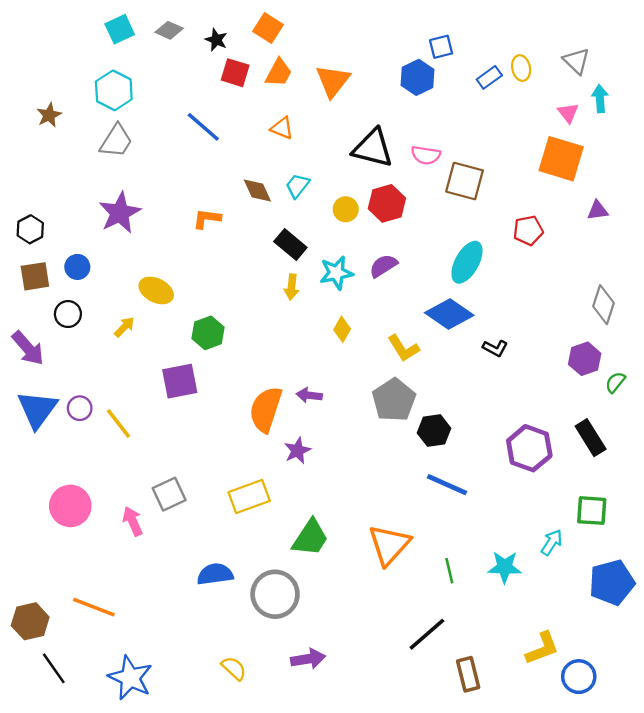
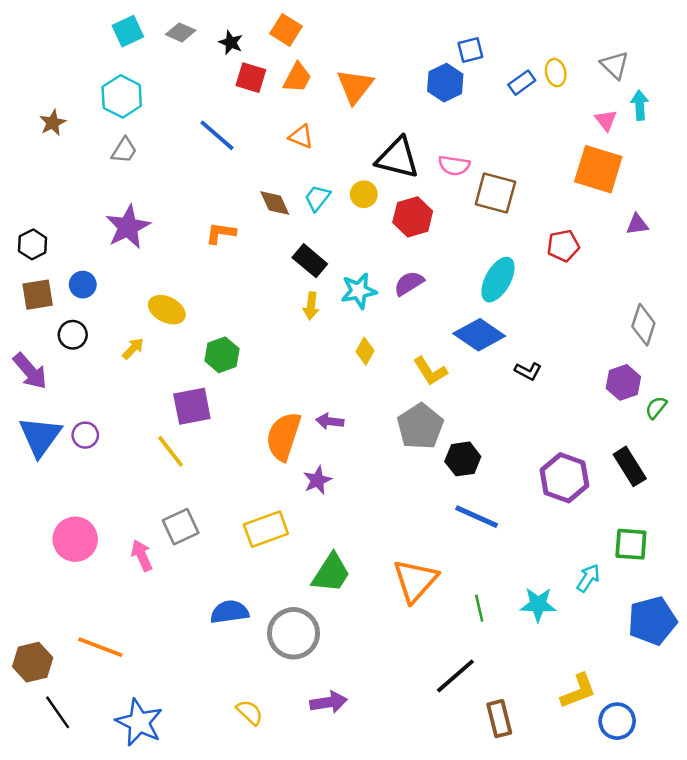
gray trapezoid: (116, 141) -> (124, 150), size x0.7
yellow circle: (346, 209) -> (364, 194), moved
yellow line: (119, 424) -> (171, 451), moved

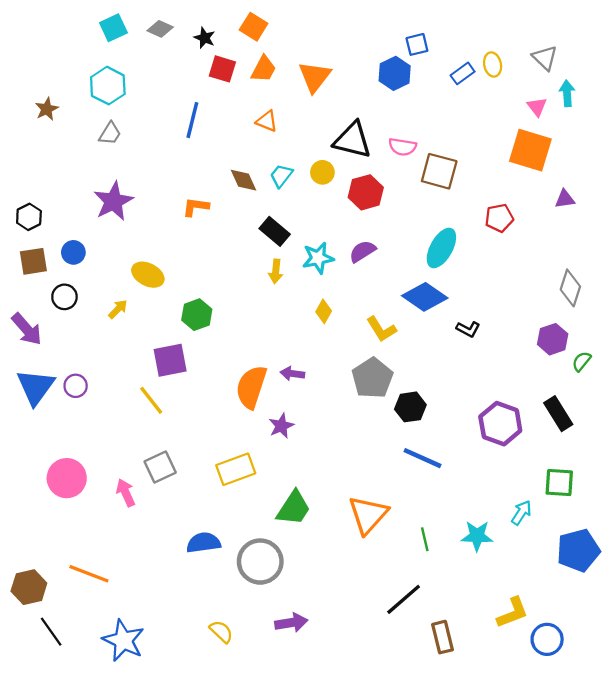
blue line: (217, 135) -> (192, 120), turned 63

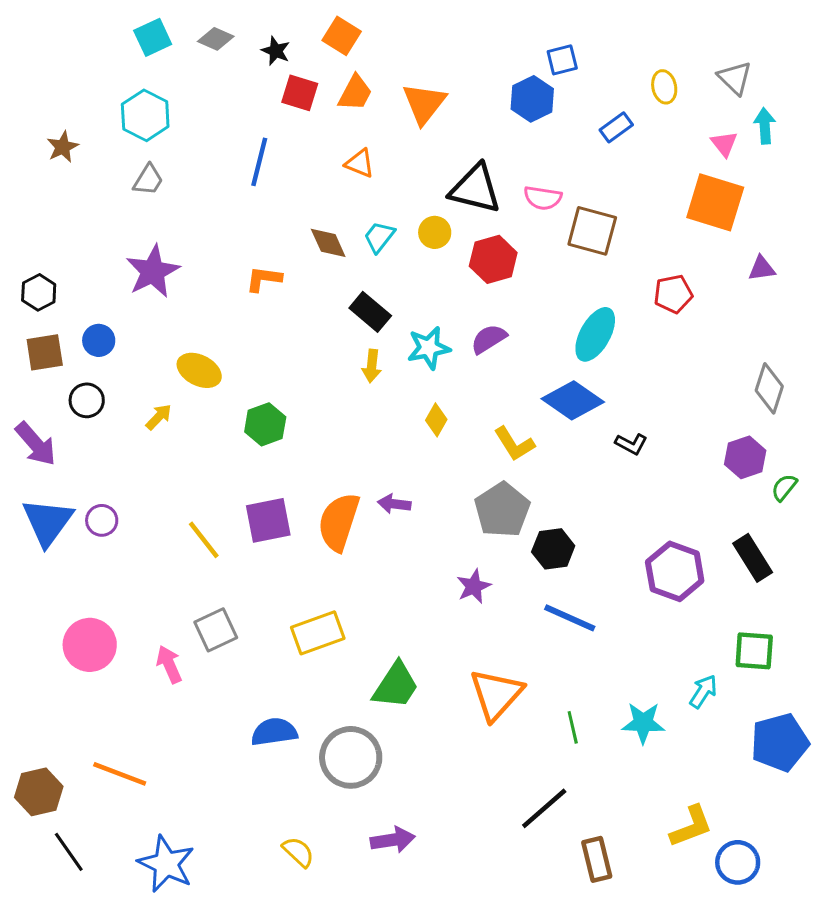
blue rectangle: (463, 73) -> (616, 127), moved
purple square: (170, 360) -> (268, 520), moved
purple star: (281, 426) -> (474, 586), moved

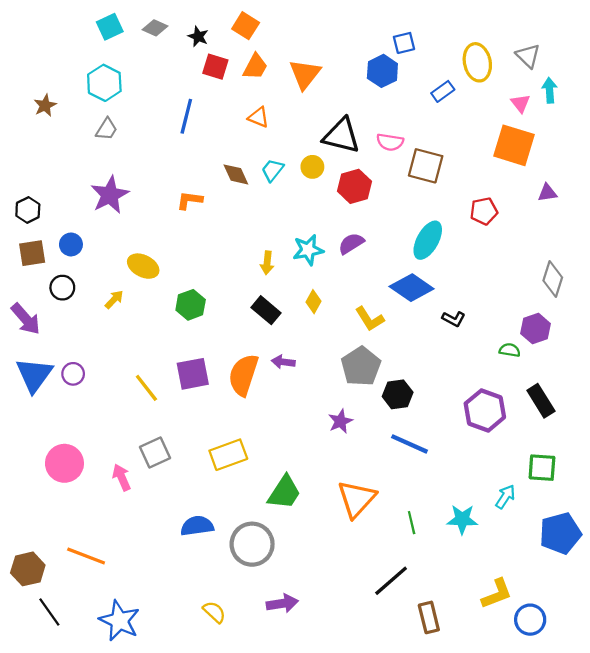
yellow ellipse: (664, 87) -> (477, 62), size x1.6
black rectangle: (370, 312) -> (266, 310), moved
green semicircle: (784, 487) -> (510, 350), moved, turned 60

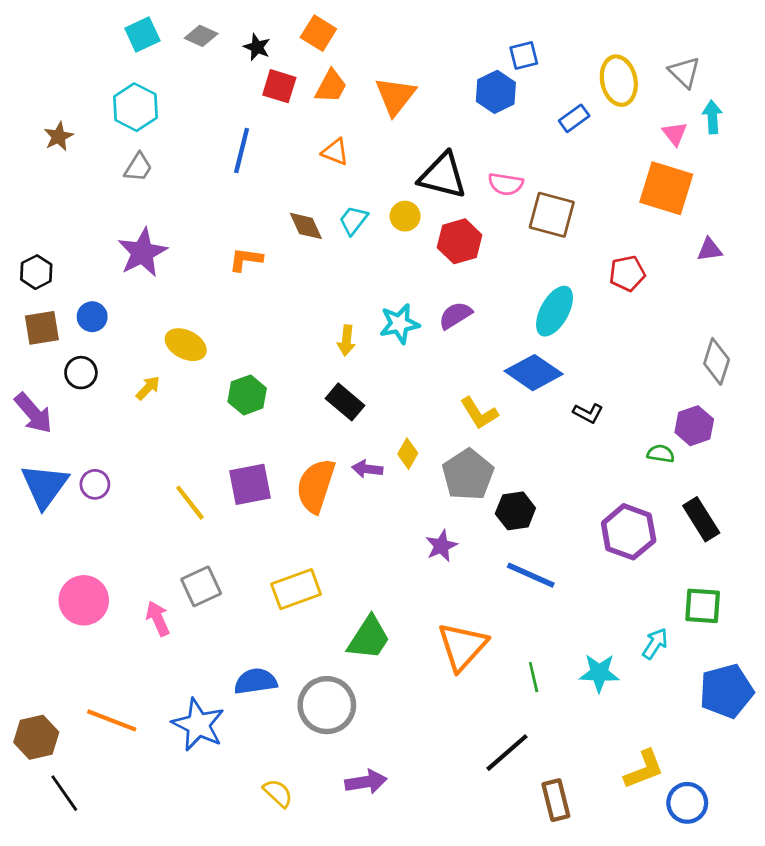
yellow diamond: (313, 302) -> (408, 454), moved
blue star: (119, 621) -> (198, 725), moved

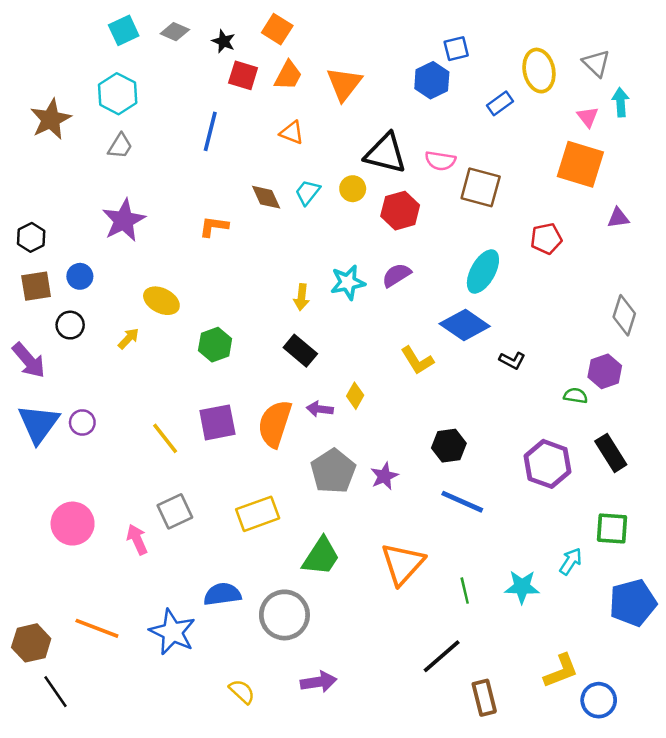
brown star: (59, 137) -> (51, 119), size x1.6
gray pentagon: (468, 475) -> (333, 471), moved

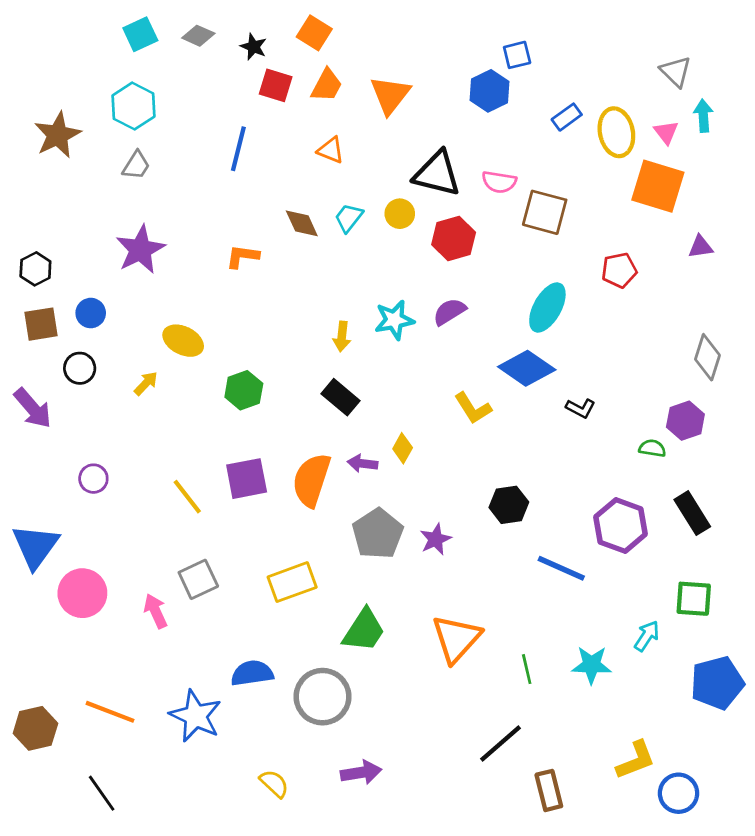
yellow ellipse: (539, 71) -> (616, 132), moved
blue triangle: (38, 424) -> (35, 546), moved
blue line: (462, 502) -> (561, 568), moved
black line: (56, 692) -> (102, 793), moved

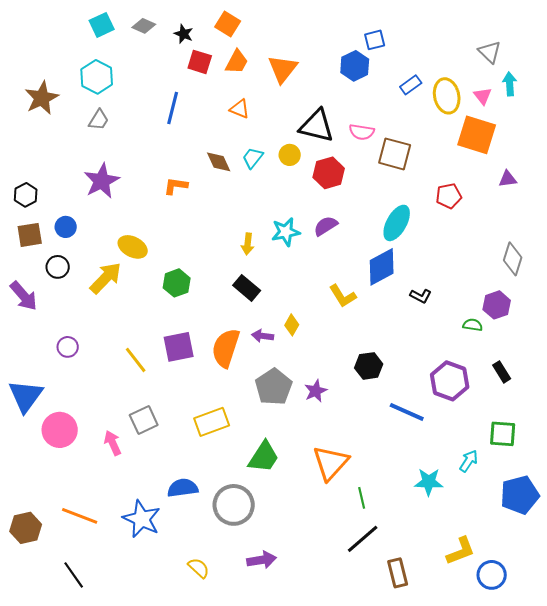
blue diamond: (527, 368) -> (382, 267), turned -63
yellow arrow: (146, 383) -> (106, 278), size x1.8
black rectangle: (692, 513) -> (502, 372), size x0.7
green line: (527, 669) -> (362, 498), moved

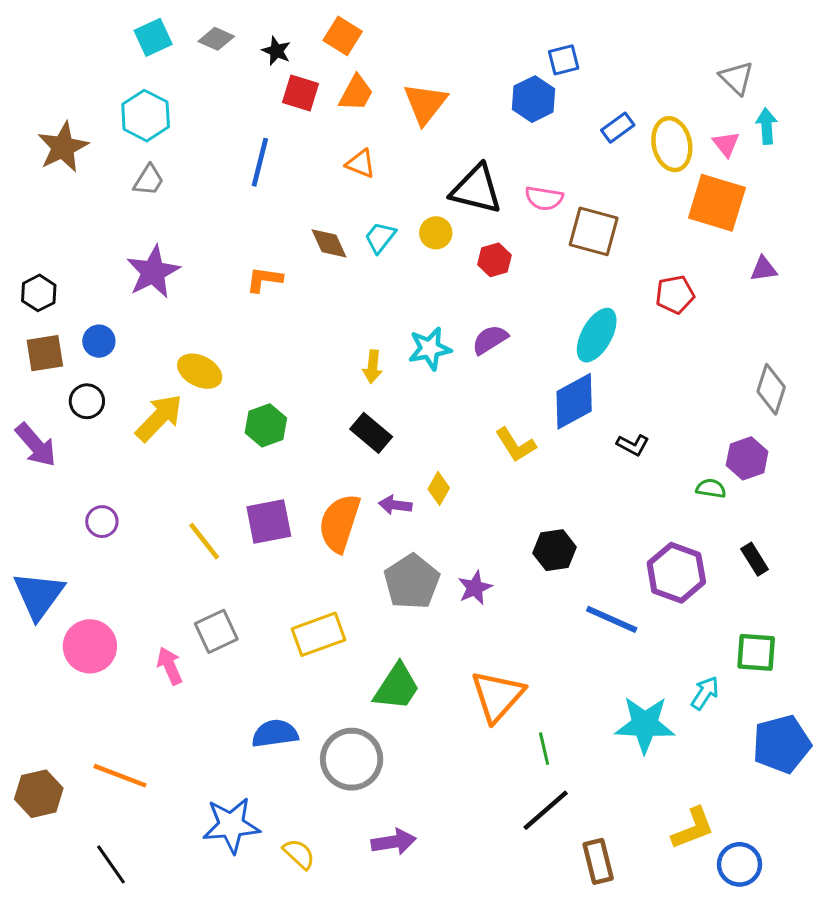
red hexagon: (329, 173) -> (494, 260), size x0.7
cyan star: (429, 482) -> (645, 725), size x1.4
blue star: (142, 519) -> (231, 825), moved, turned -30

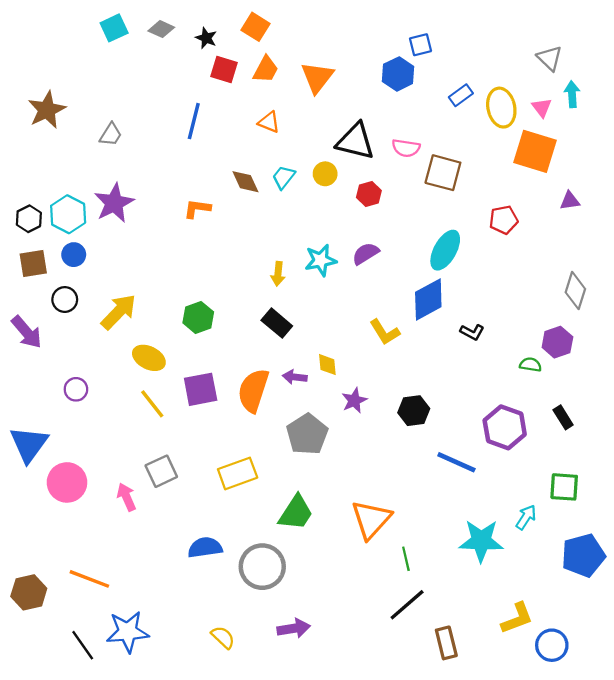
cyan hexagon: (146, 116) -> (68, 214), moved
yellow ellipse: (200, 371) -> (149, 358), moved
yellow diamond: (439, 488) -> (327, 365), turned -35
purple star: (475, 588) -> (354, 401), moved
blue star: (231, 825) -> (128, 632), moved

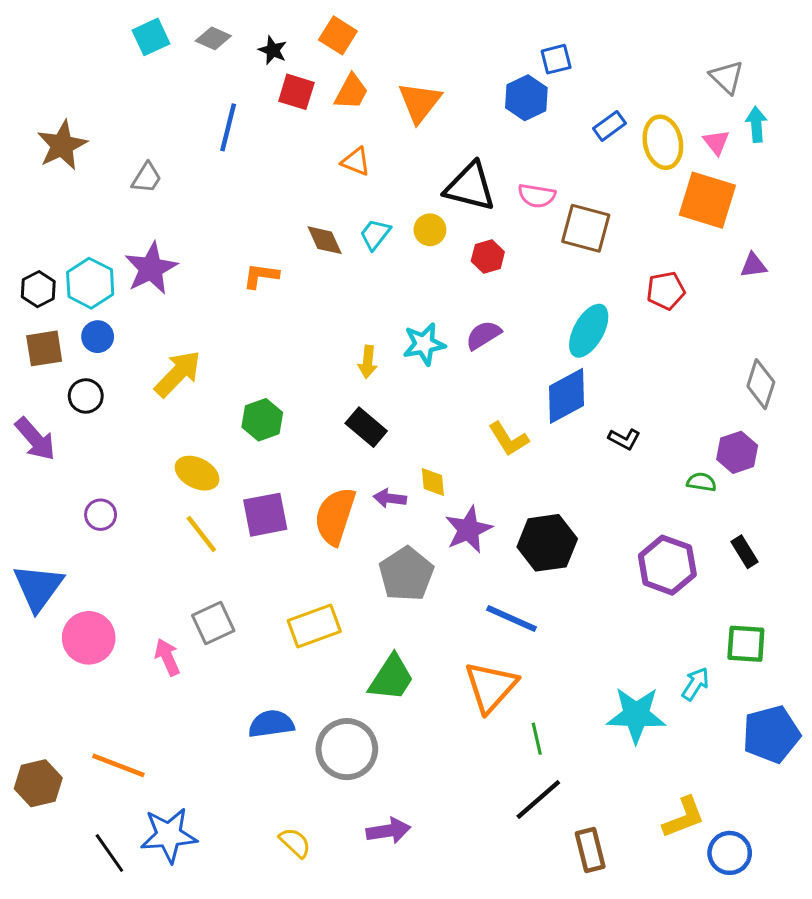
blue line: (194, 121) -> (228, 127), moved
yellow arrow: (119, 312) -> (178, 374), moved
purple star: (354, 401) -> (469, 530), size x1.4
black hexagon: (414, 411) -> (547, 543), size x1.4
blue line: (456, 462) -> (512, 619), moved

